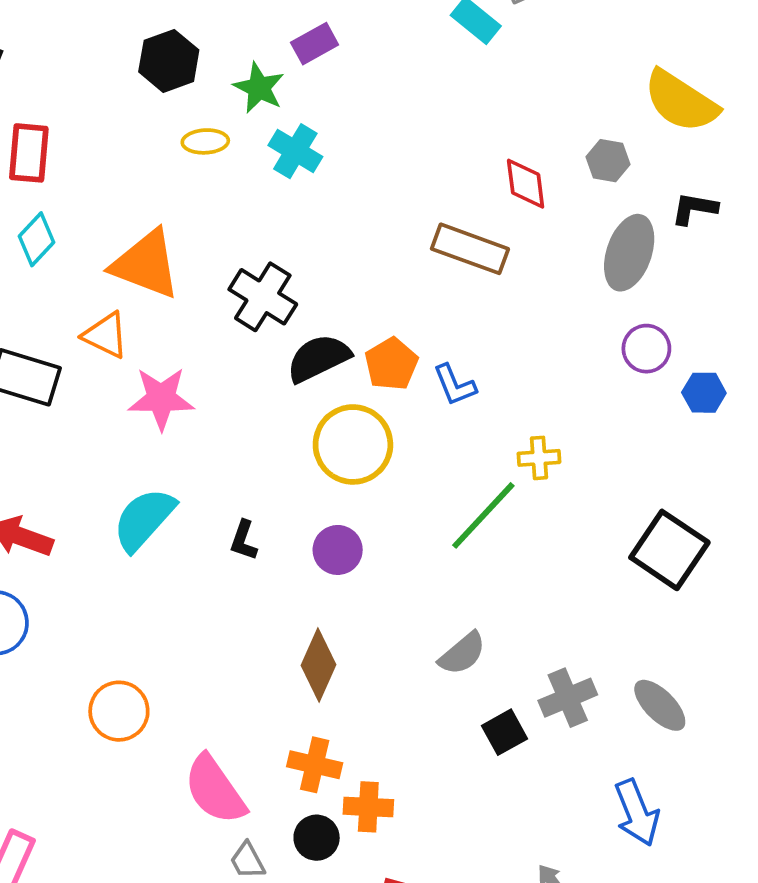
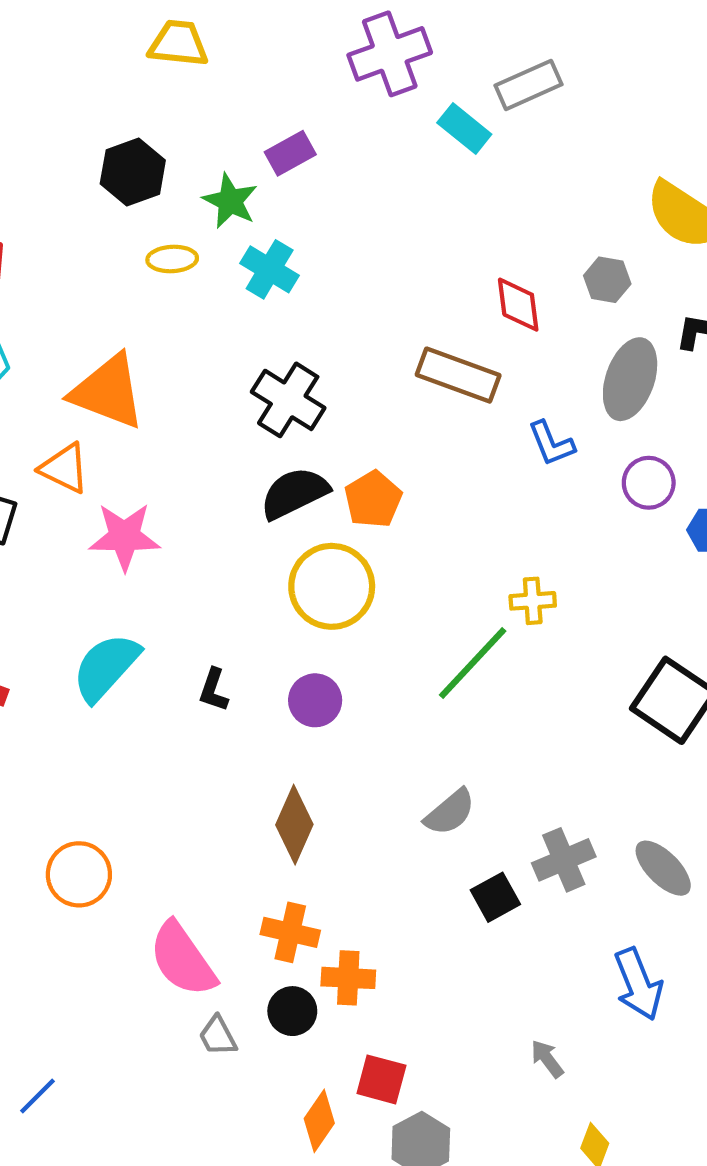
black cross: (263, 297) -> (288, 400), moved
blue L-shape: (455, 385) -> (551, 443), moved

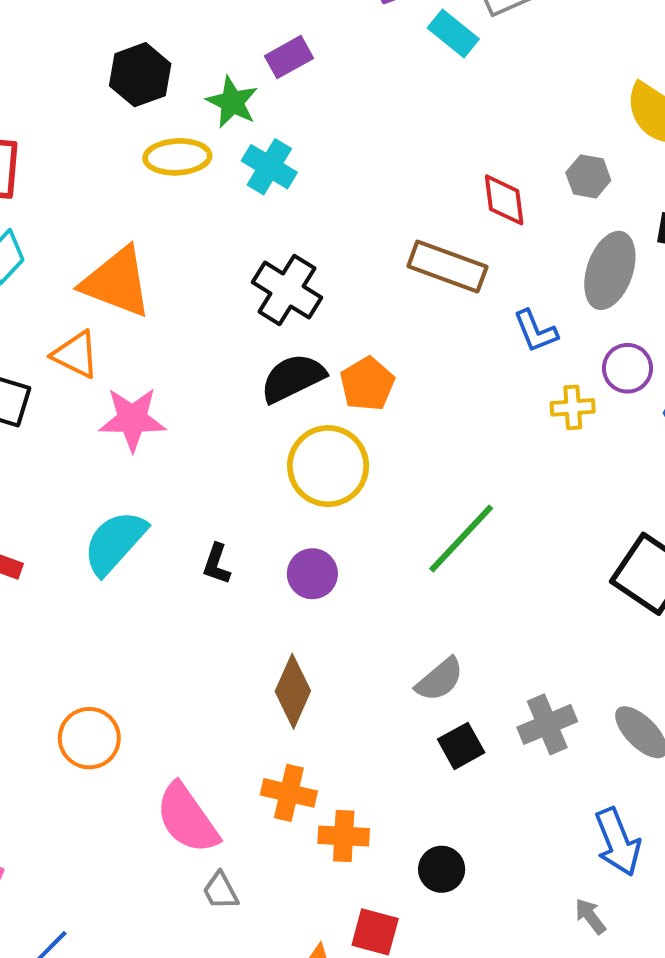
yellow ellipse: (172, 259) -> (177, 157), size x1.4
yellow cross: (533, 601) -> (573, 407), moved
black square: (495, 897) -> (461, 746), moved
black circle: (292, 1011) -> (442, 869), moved
gray arrow: (547, 1059) -> (590, 916), moved

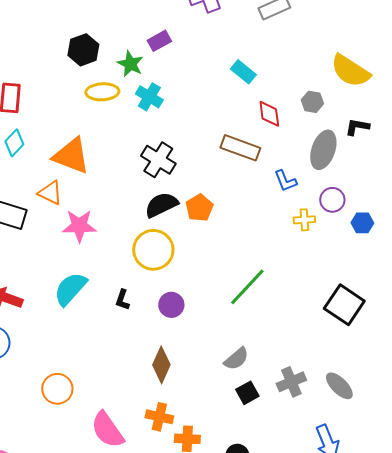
cyan rectangle: (453, 34) -> (243, 72), moved
yellow circle: (328, 466) -> (153, 250), moved

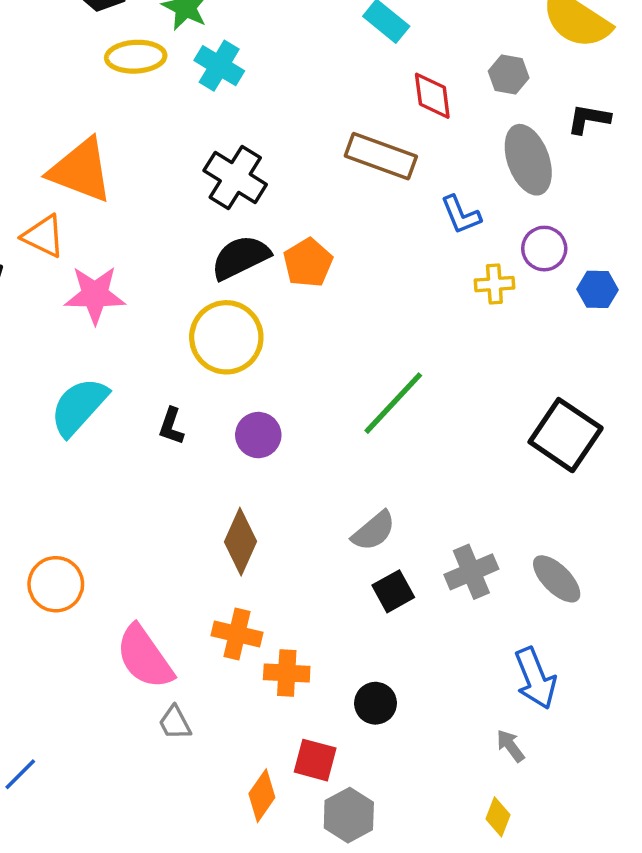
gray ellipse: (323, 150) -> (528, 160), turned -39

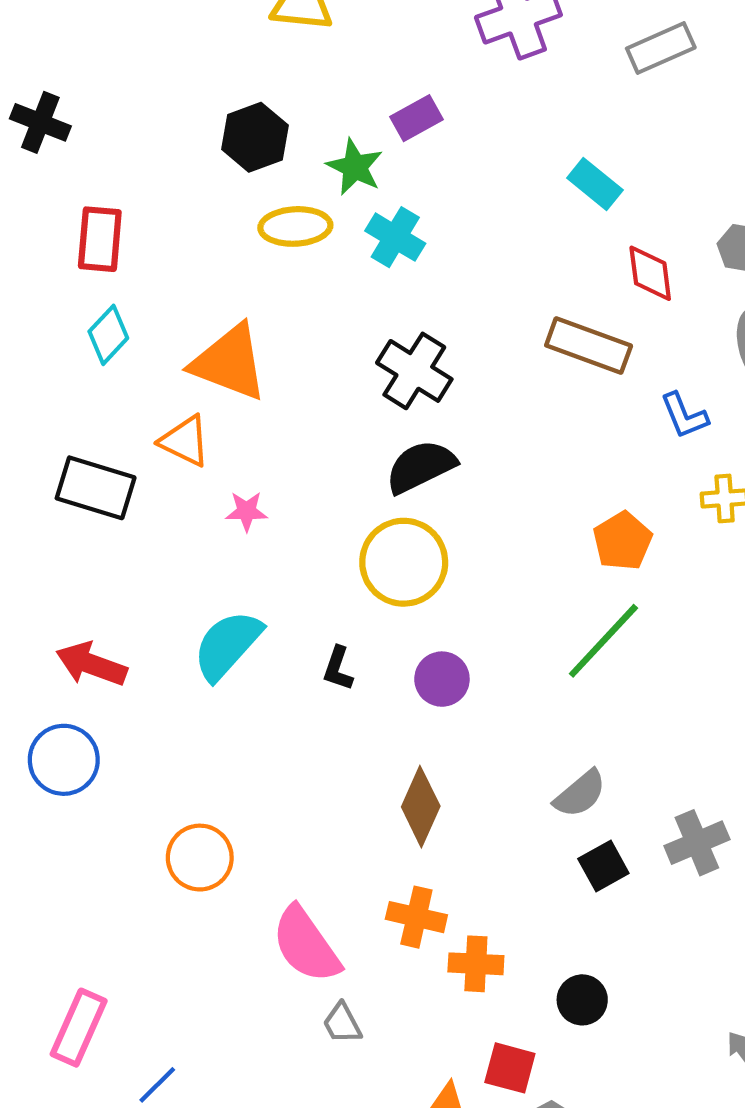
orange pentagon: (308, 263) -> (623, 541), moved
pink star: (95, 295) -> (246, 511), size x0.6

